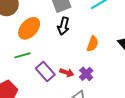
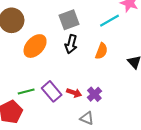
orange semicircle: (93, 44) -> (101, 51), moved
green line: (22, 55) -> (26, 91), moved

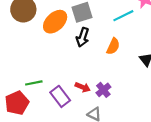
orange ellipse: (35, 46) -> (55, 22), moved
purple rectangle: (52, 91) -> (60, 96), moved

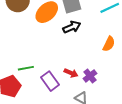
black arrow: (83, 37) -> (72, 27), turned -132
orange semicircle: (113, 46) -> (109, 44), moved

